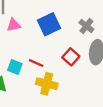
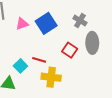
pink triangle: (14, 25) -> (22, 24), moved
cyan square: (15, 67) -> (20, 66), turned 32

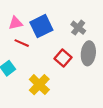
red line: (39, 60) -> (22, 43), moved
yellow cross: (51, 77) -> (39, 85), turned 30

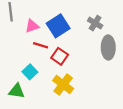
red square: (63, 58) -> (60, 56), moved

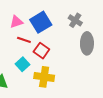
cyan square: (30, 72) -> (22, 64), moved
yellow cross: (63, 84) -> (44, 77), turned -30

